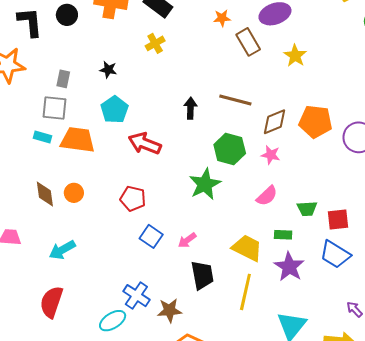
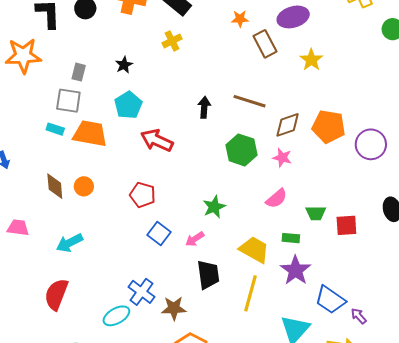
black star: (108, 70) -> (124, 65), turned 30
green star: (205, 184) -> (214, 207), moved, size x0.7
blue trapezoid: (335, 254) -> (330, 300), moved

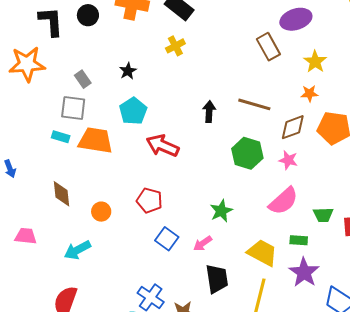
orange star: (240, 19) -> (309, 93), moved
gray rectangle: (79, 72) -> (83, 79), turned -48
orange circle: (84, 186) -> (101, 212), moved
pink semicircle: (276, 198) -> (283, 201), size x1.4

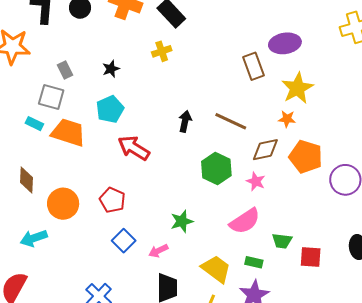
yellow star: (315, 62) -> (297, 88), size x1.4
orange circle: (101, 212) -> (63, 204), size x1.6

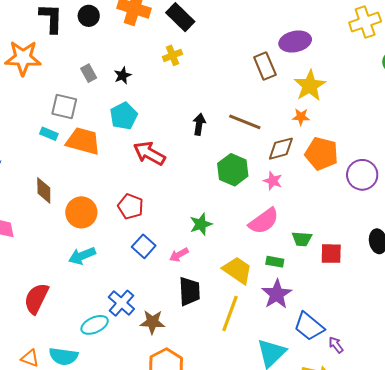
gray rectangle: (65, 70) -> (89, 73), moved
cyan arrow: (34, 238) -> (82, 256), moved

